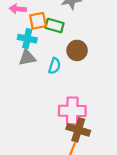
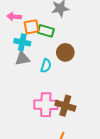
pink cross: (72, 111) -> (46, 105), moved
brown cross: (78, 130) -> (65, 106), moved

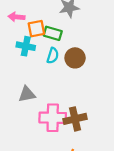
gray triangle: (22, 59) -> (27, 94), moved
cyan semicircle: (46, 66) -> (53, 56), moved
brown cross: (65, 106) -> (75, 119), turned -30

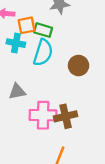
cyan semicircle: (53, 56) -> (43, 53), size x1.6
brown circle: (75, 58) -> (79, 66), moved

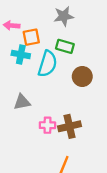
green rectangle: (43, 30) -> (65, 46), moved
pink cross: (43, 115) -> (47, 125), size x0.6

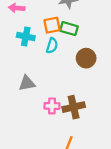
orange square: (31, 37) -> (52, 25), moved
cyan semicircle: (47, 64) -> (52, 46), size x0.6

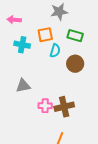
green rectangle: (69, 29) -> (75, 36), moved
cyan semicircle: (52, 46) -> (55, 51), moved

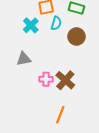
cyan cross: (22, 45) -> (31, 25), moved, turned 35
brown cross: (64, 107) -> (65, 80), turned -36

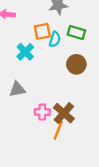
cyan semicircle: (56, 23) -> (55, 39), moved
orange line: (60, 115) -> (58, 130), moved

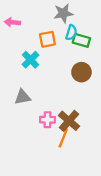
cyan semicircle: (55, 39) -> (71, 33), moved

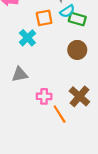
cyan semicircle: (71, 33) -> (67, 11), turned 40
brown cross: (69, 121) -> (79, 96), moved
orange line: (63, 138) -> (60, 114), turned -54

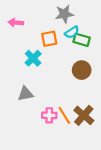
orange line: (60, 114) -> (64, 115), moved

